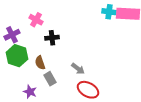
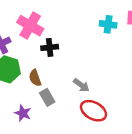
cyan cross: (109, 12) -> (108, 24), moved
pink cross: (36, 20) -> (30, 26), size x1.5

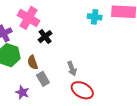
black cross: (50, 47) -> (45, 37), turned -32
gray arrow: (81, 85) -> (72, 69), turned 32

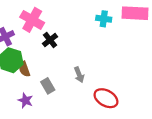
brown semicircle: (33, 62) -> (24, 69), moved
red ellipse: (82, 90) -> (106, 98), moved

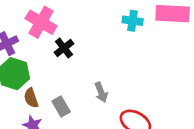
brown semicircle: (24, 69) -> (31, 98), moved

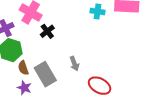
gray rectangle: (61, 107) -> (45, 74), size x1.6

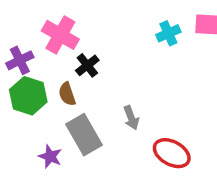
cyan cross: (97, 11) -> (168, 33), turned -32
brown semicircle: (23, 68) -> (67, 94), moved

